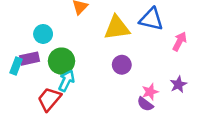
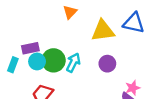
cyan circle: (43, 34) -> (37, 61), moved
purple rectangle: (30, 59) -> (30, 48), moved
cyan arrow: (66, 81) -> (73, 63), moved

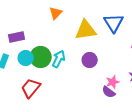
blue triangle: (134, 23) -> (114, 23), turned 45
purple rectangle: (30, 48) -> (17, 37), moved

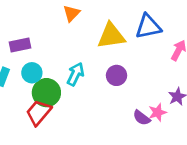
blue triangle: (114, 23) -> (148, 27), turned 50
green circle: (41, 57) -> (46, 93), moved
pink star: (113, 82) -> (157, 112), moved

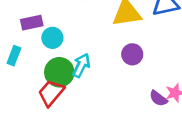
cyan circle: (32, 73) -> (52, 38), moved
cyan arrow: (76, 74) -> (81, 65), moved

